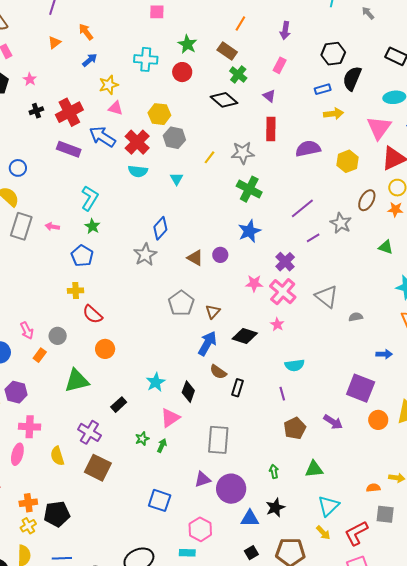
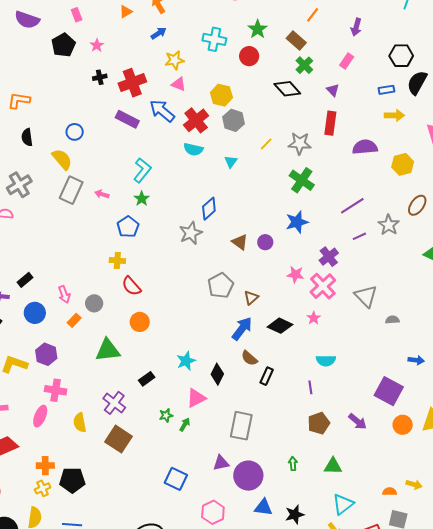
black star: (275, 508) -> (295, 515), moved

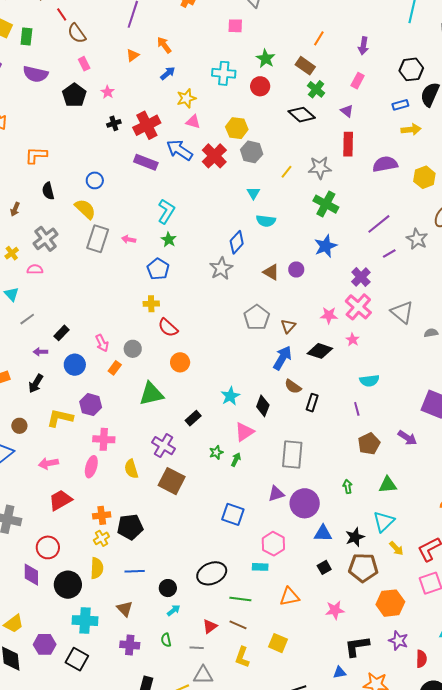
cyan semicircle: (193, 149) -> (266, 221), moved
pink star: (295, 274) -> (329, 315), moved
cyan triangle: (343, 504) -> (384, 522), moved

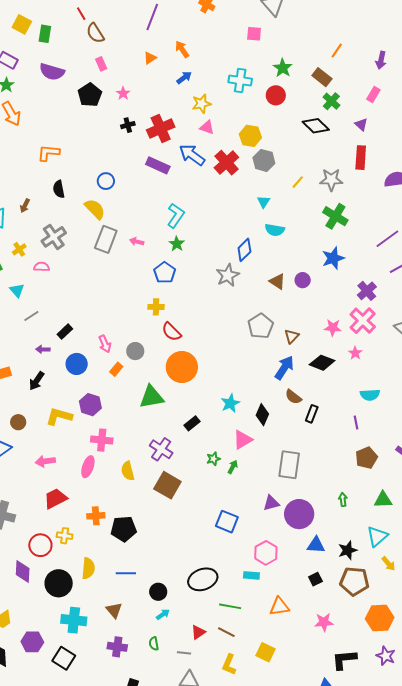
orange circle: (180, 362) -> (182, 367), size x1.6
yellow cross: (101, 538) -> (65, 536), moved, turned 35

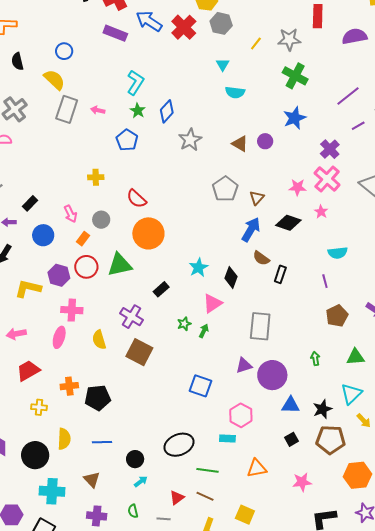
blue diamond: (244, 250) -> (167, 111), moved
yellow cross: (156, 307) -> (96, 177), moved
red circle: (40, 545) -> (86, 267), moved

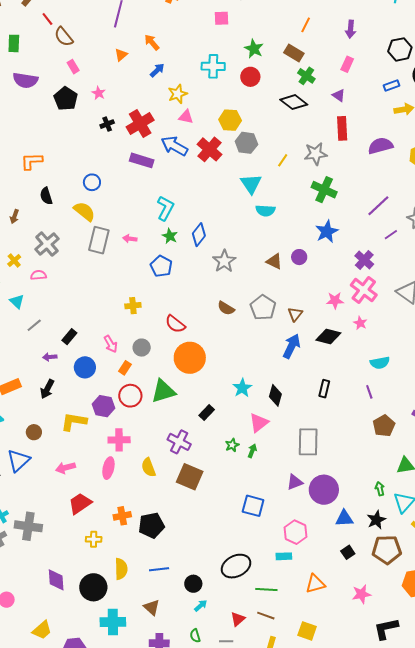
cyan triangle: (223, 65) -> (251, 184), size x1.6
brown semicircle: (261, 258) -> (226, 308), moved
green arrow: (315, 359) -> (380, 489), moved

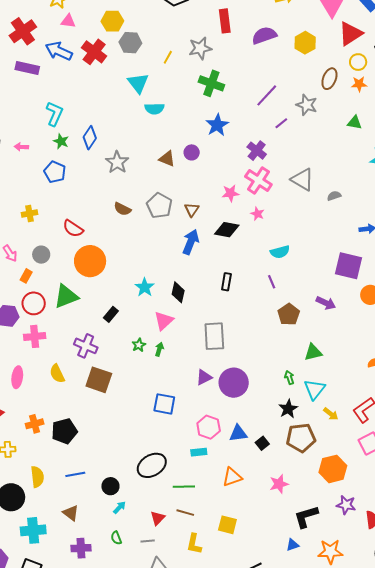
pink cross: (119, 440) -> (35, 336), moved
blue triangle: (344, 518) -> (238, 433), moved

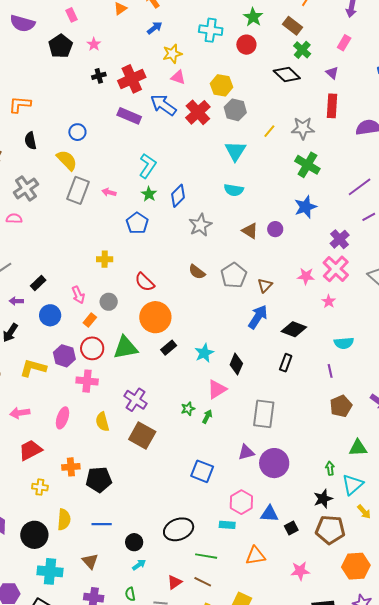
cyan semicircle: (154, 109) -> (234, 190), moved
black diamond: (227, 230) -> (294, 329), moved
black rectangle: (111, 314) -> (169, 348), moved

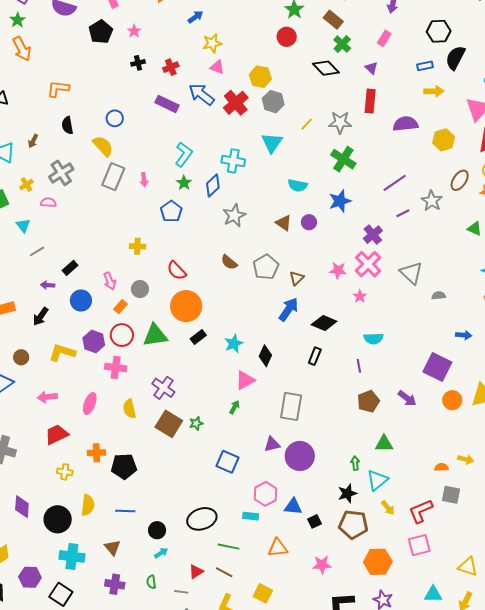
cyan cross: (211, 30) -> (233, 161), moved
red cross: (132, 79) -> (171, 67), size x0.6
cyan semicircle: (234, 190) -> (298, 185), moved
pink arrow: (109, 192) -> (144, 180), turned -112
green star: (188, 409) -> (196, 423), moved

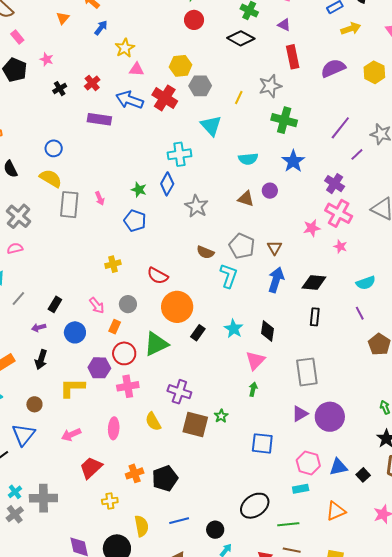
cyan L-shape: (184, 155) -> (229, 276), moved

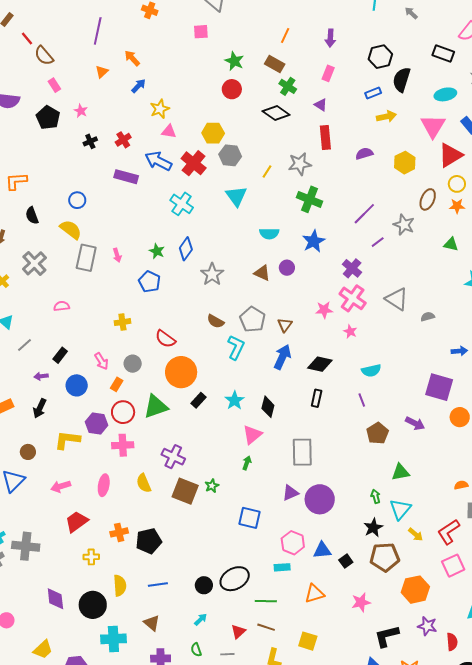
purple semicircle: (333, 68) -> (364, 154), size x0.7
cyan cross: (179, 154) -> (182, 204), moved, turned 35
pink semicircle: (15, 248) -> (62, 306), moved
black circle: (215, 530) -> (204, 585), moved

